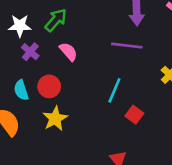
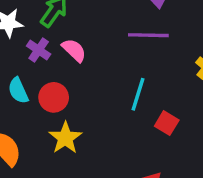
purple cross: (30, 52) -> (39, 50), moved
cyan semicircle: (21, 90) -> (18, 90), moved

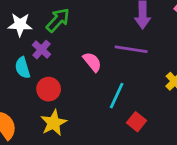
pink semicircle: (74, 50) -> (92, 62), moved
cyan semicircle: (18, 90) -> (23, 68), moved

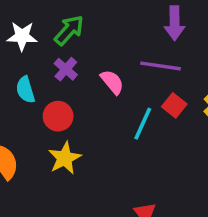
purple cross: (42, 50) -> (66, 69), moved
red square: (136, 122) -> (174, 105), moved

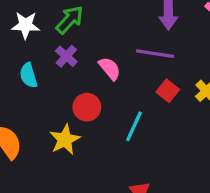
red circle: (58, 116) -> (87, 107), moved
cyan line: (143, 124) -> (134, 126), moved

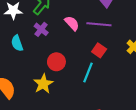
pink semicircle: (110, 68) -> (72, 23), moved
red square: (168, 91) -> (99, 50), moved

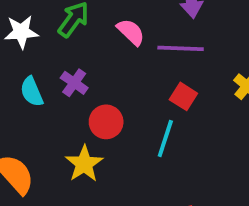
pink semicircle: (72, 23) -> (131, 32), moved
purple cross: (41, 29) -> (74, 83), moved

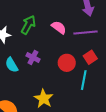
red square: (183, 96) -> (90, 57), turned 32
red circle: (106, 122) -> (67, 63), moved

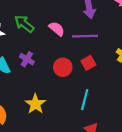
green arrow: (28, 25) -> (24, 24), turned -84
cyan line: (84, 80) -> (85, 100), moved

